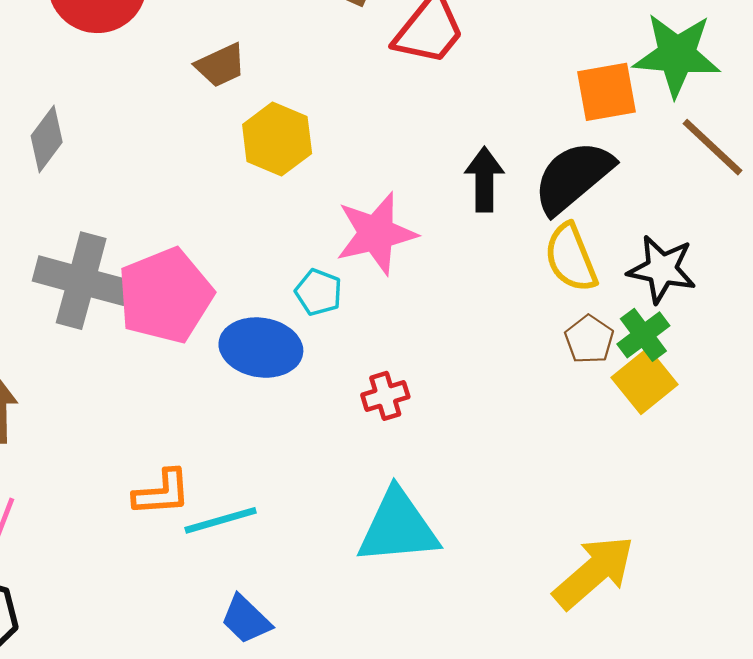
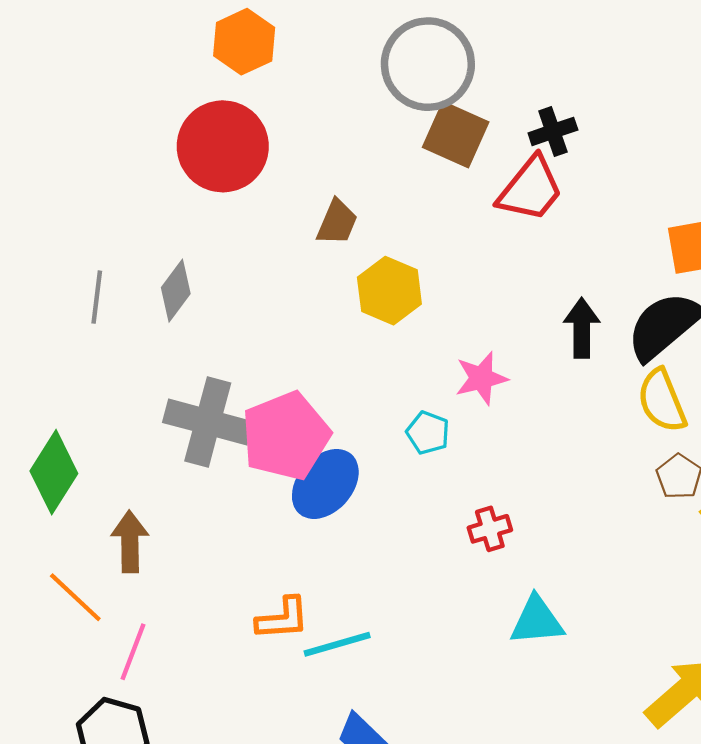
brown trapezoid: (221, 65) -> (337, 222), turned -42
pink star: (376, 233) -> (481, 378), size x0.7
blue ellipse: (261, 348) -> (325, 484), moved, turned -58
cyan triangle: (398, 527) -> (537, 621), moved, size x0.7

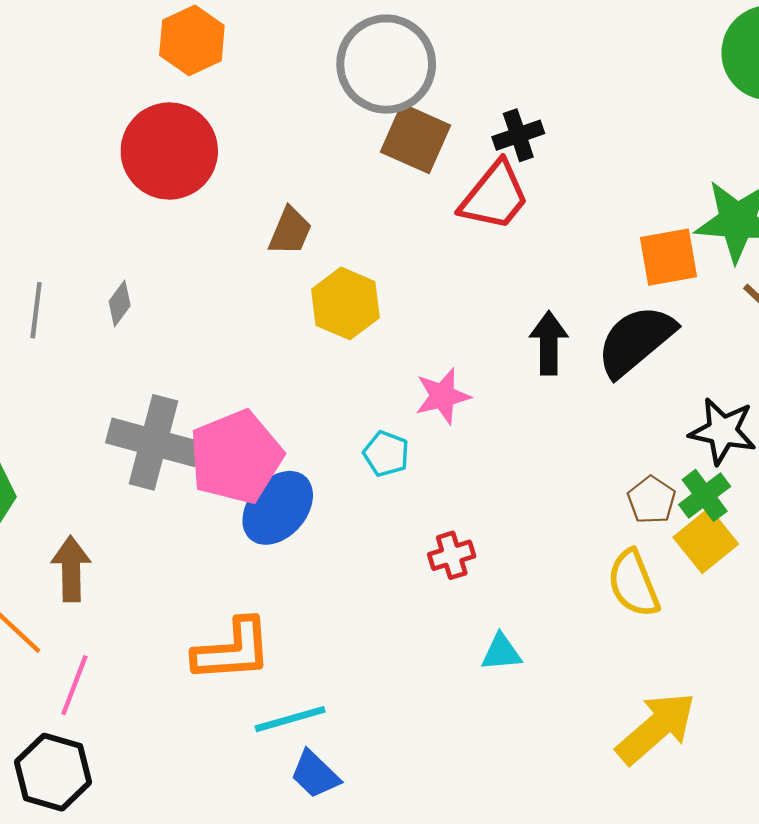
gray diamond: (176, 291) -> (120, 303), size x0.7
yellow semicircle: (662, 401) -> (633, 584), moved
orange L-shape: (283, 619) -> (233, 650), size x1.4
cyan triangle: (537, 621) -> (501, 652), size x0.7
cyan line: (337, 644) -> (290, 719), moved

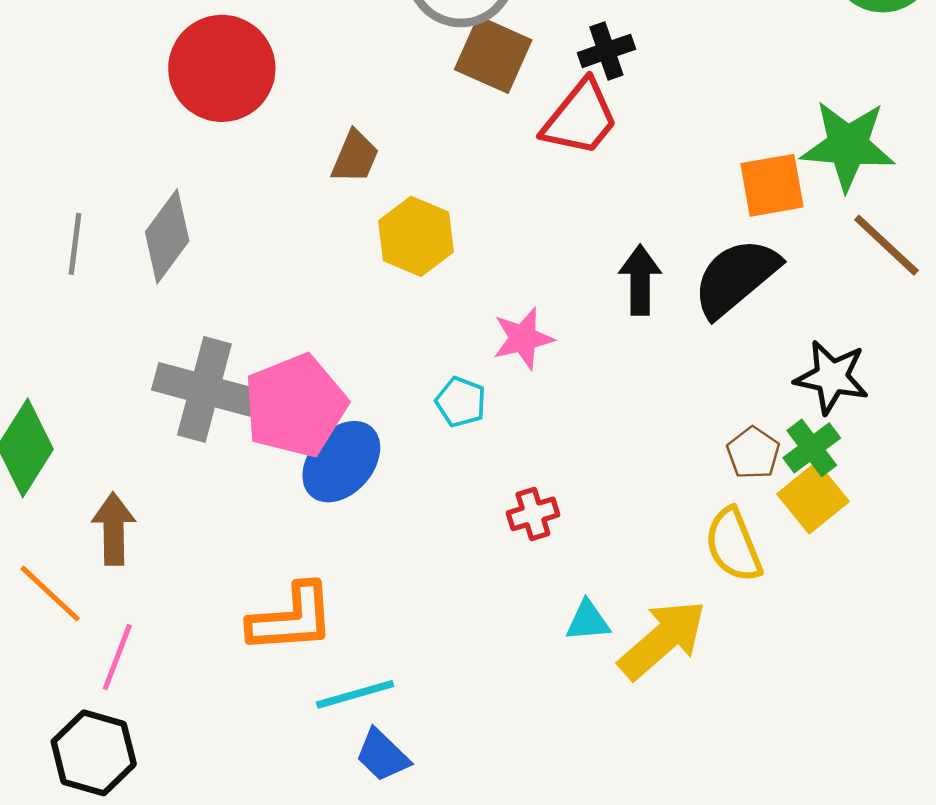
gray diamond: (120, 303) -> (167, 236), size x1.8
yellow arrow: (656, 728) -> (662, 640), moved

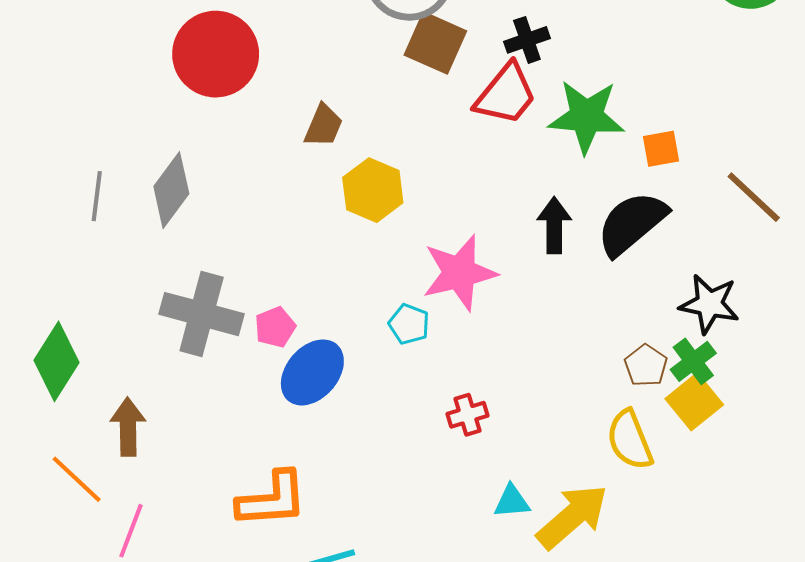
green star: (848, 146) -> (586, 117), moved
orange square: (772, 185) -> (661, 149), size x0.7
pink star: (523, 338) -> (459, 273), size x1.5
pink pentagon: (295, 406) -> (275, 327), size x0.5

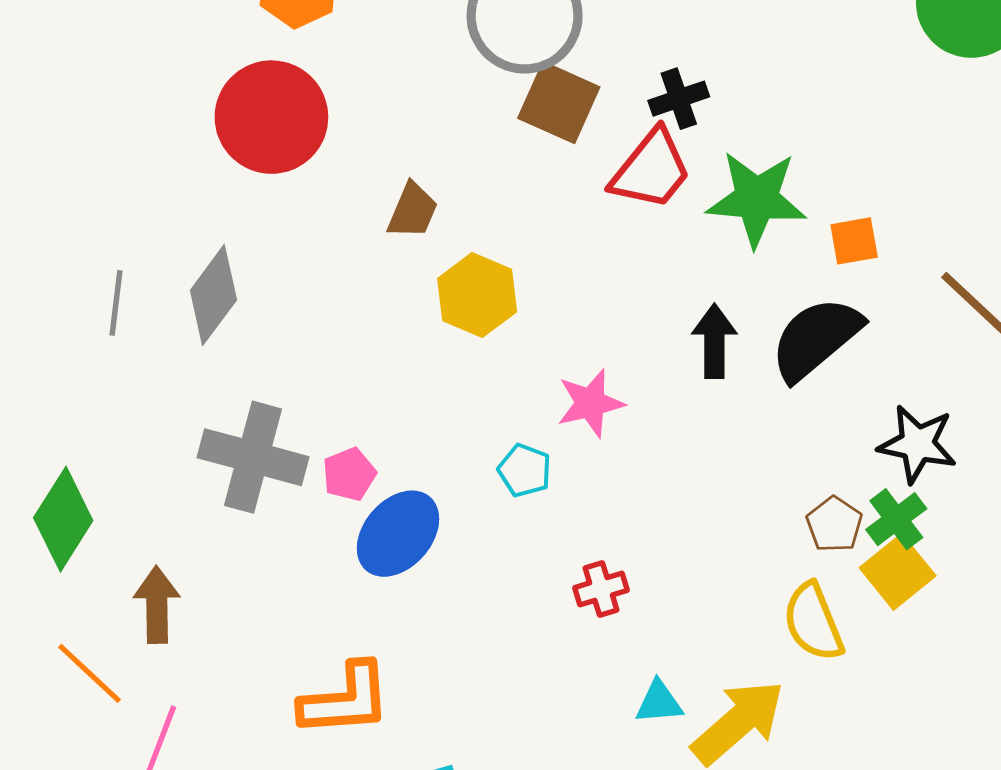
pink star: (459, 273) -> (590, 403), size x0.7

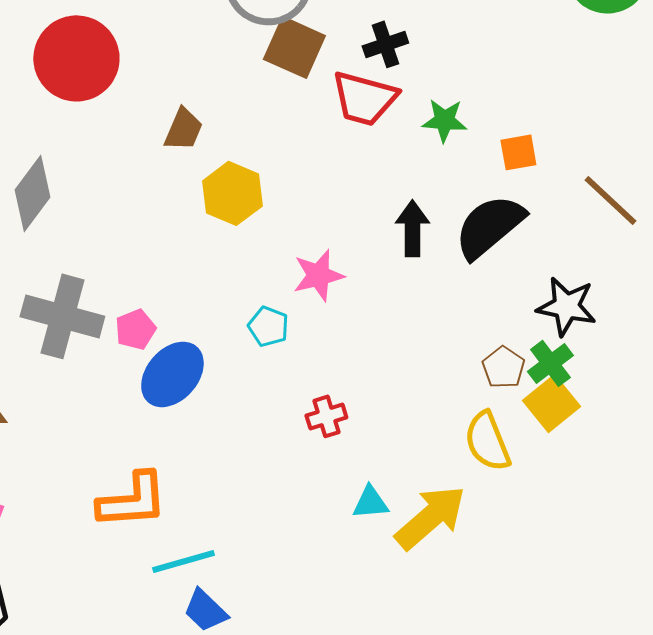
red trapezoid: (651, 170) -> (364, 98), turned 66
green star: (757, 199) -> (444, 120), size x0.6

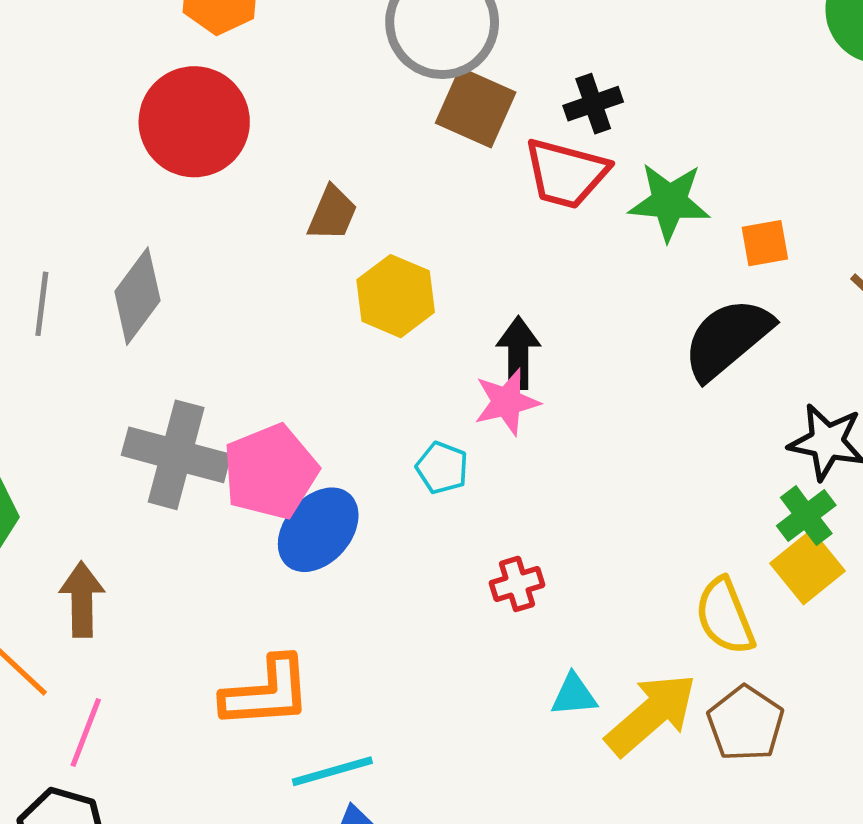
green star: (444, 120) -> (669, 202), size x1.4
black arrow: (412, 228) -> (518, 353), moved
pink pentagon: (135, 329) -> (270, 472), size x1.8
brown pentagon: (503, 367) -> (746, 723), moved, size x1.4

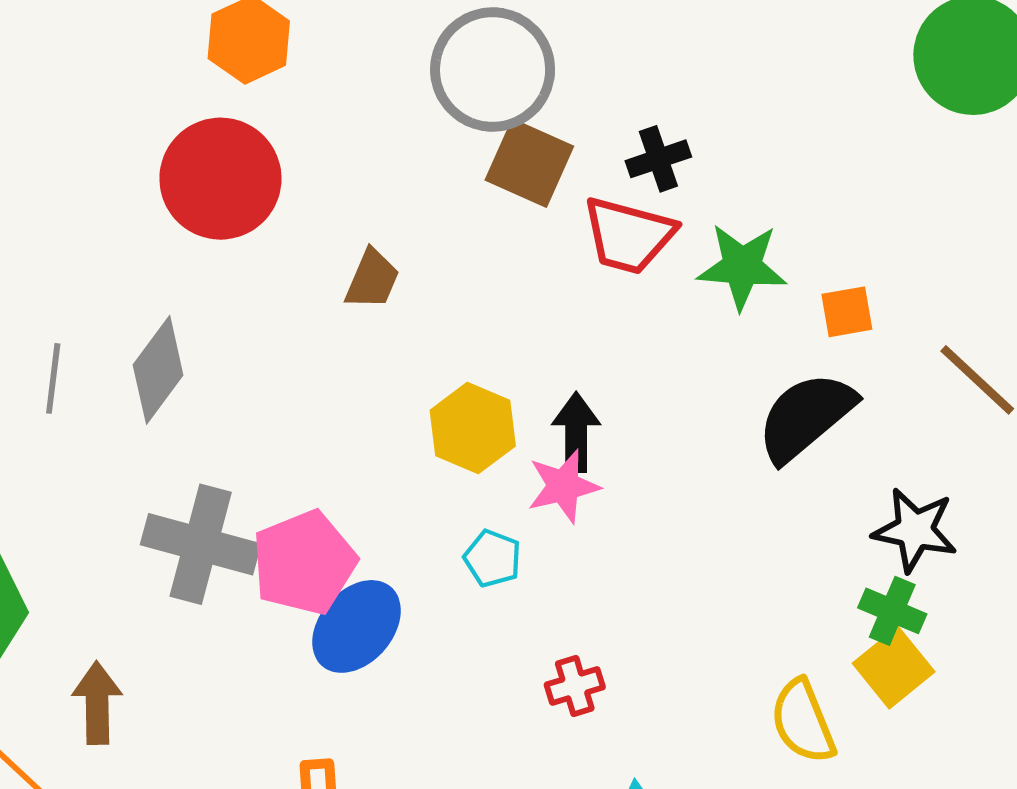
yellow hexagon: (396, 296) -> (473, 428), moved
green cross: (806, 516) -> (892, 611), turned -30

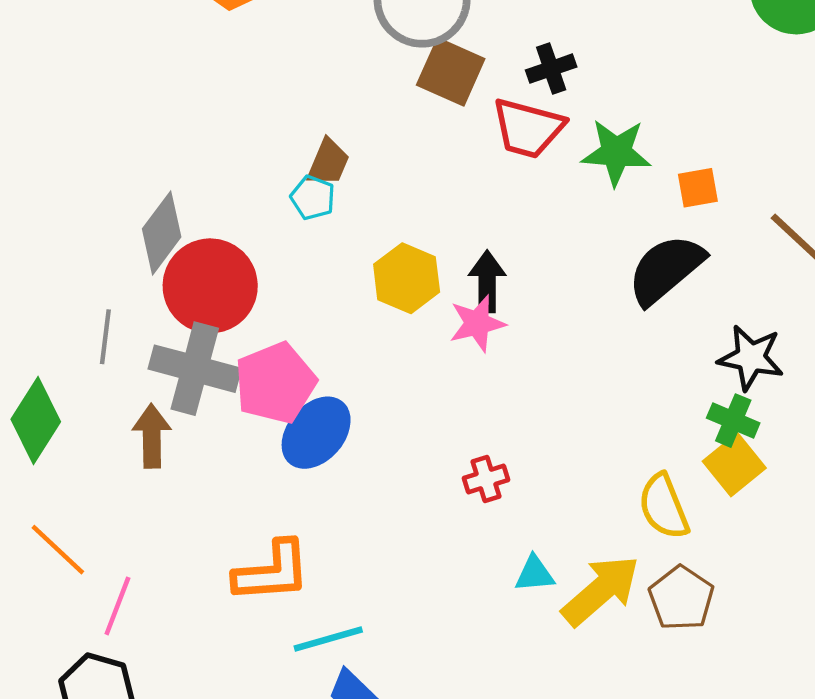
red circle: (220, 179) -> (210, 286), moved
gray line: (53, 378) -> (105, 337), moved
cyan pentagon: (493, 558) -> (313, 198), moved
brown arrow: (97, 703) -> (152, 436), moved

